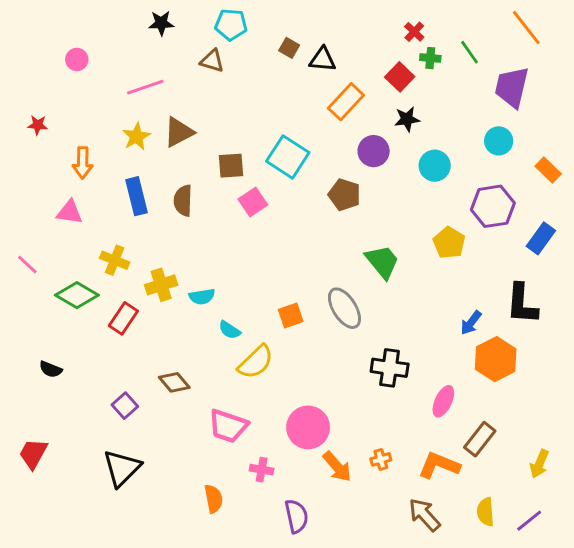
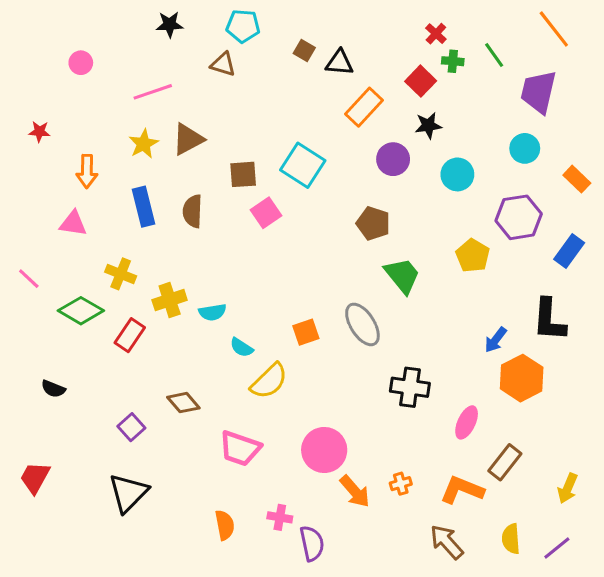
brown pentagon: (344, 195) -> (373, 223), moved
pink cross: (262, 470) -> (280, 517), moved

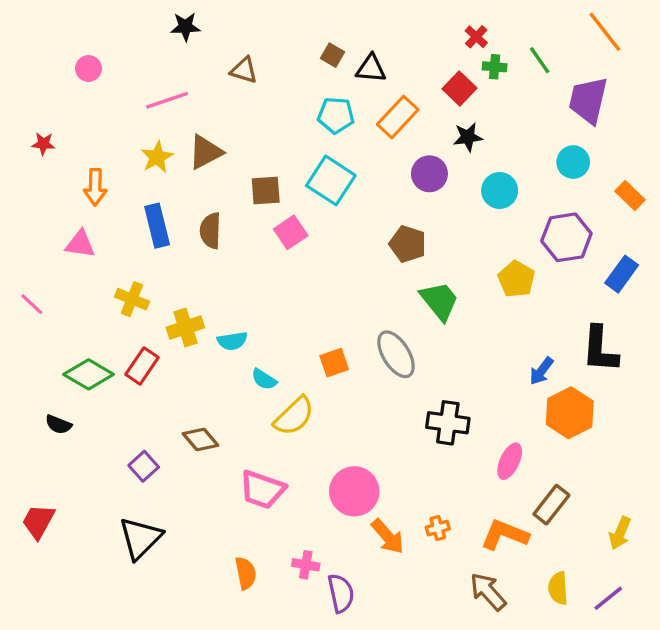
cyan pentagon: (243, 26) -> (336, 115), moved
green diamond: (81, 311) -> (89, 374), moved

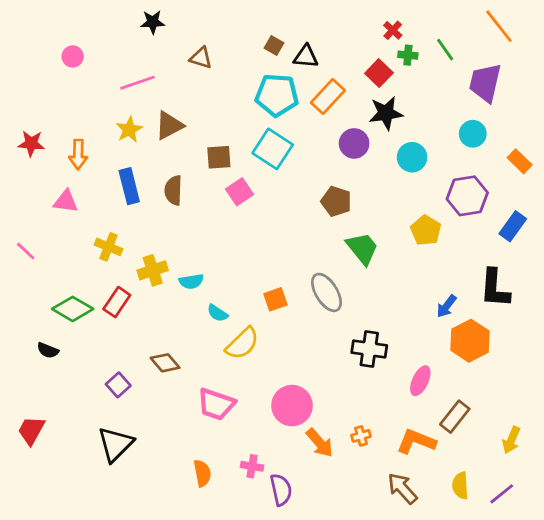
cyan pentagon: (336, 115) -> (277, 95), size x1.4
black star: (468, 137) -> (386, 113), size x1.4
red star: (43, 144) -> (31, 143), moved, size x1.4

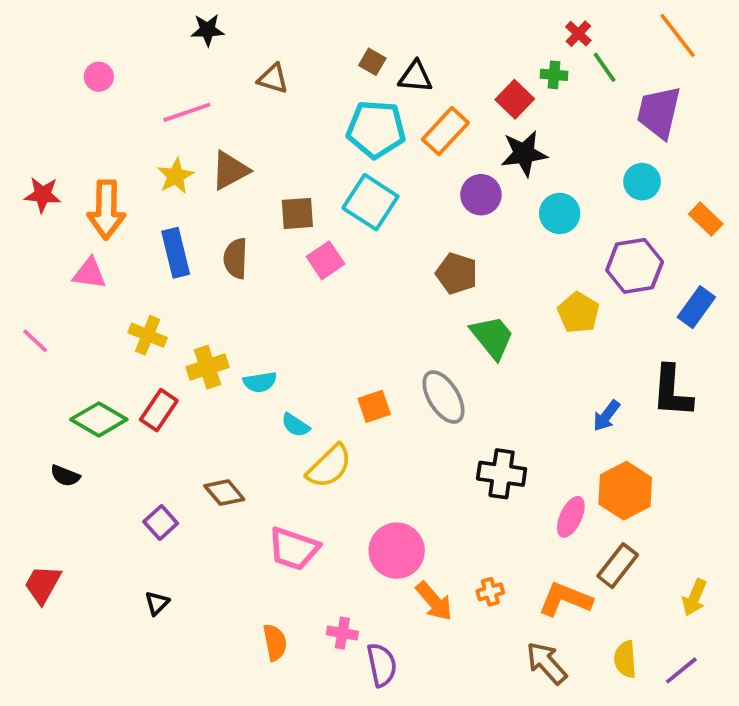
red cross: (393, 30) -> (578, 34), moved
orange arrow: (78, 154) -> (106, 210), size x1.4
orange hexagon: (470, 341) -> (625, 491), moved
black triangle: (115, 444) -> (157, 603), size x0.5

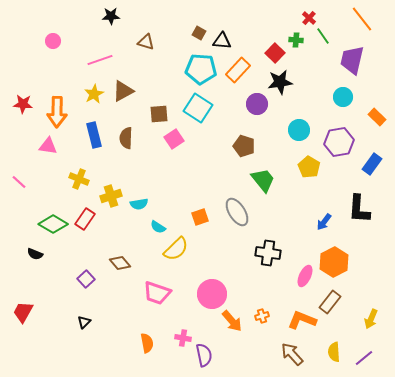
cyan circle: (560, 213) -> (299, 130), moved

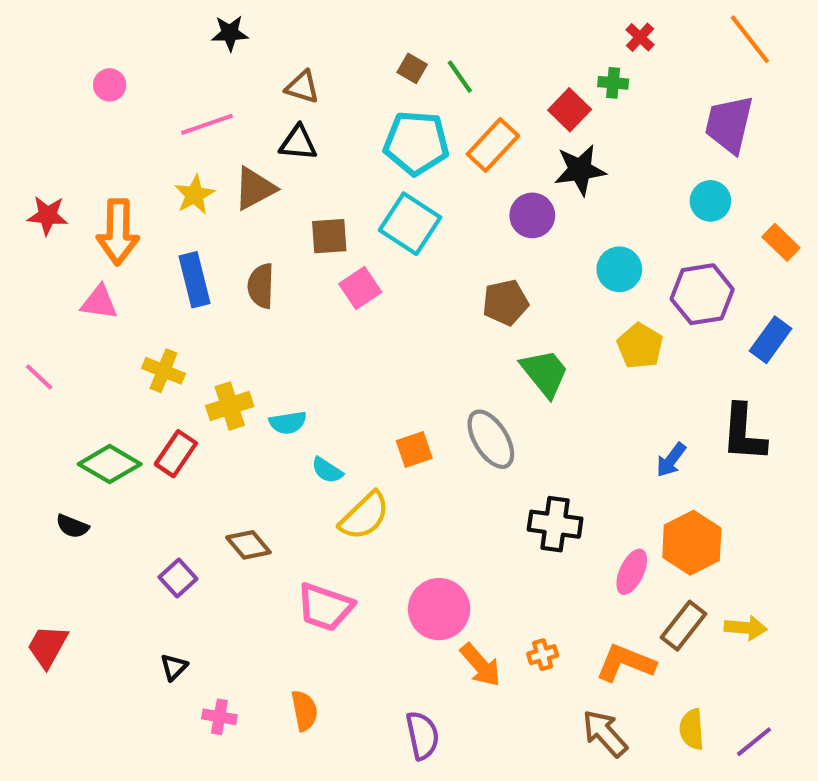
green line: (323, 36) -> (460, 77), moved
black triangle: (222, 41) -> (298, 143), moved
brown pentagon: (244, 146) -> (505, 302), turned -30
yellow arrow: (371, 319) -> (746, 628), moved, turned -108
pink cross: (183, 338) -> (219, 717), moved

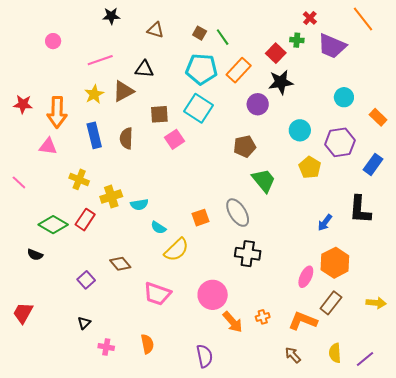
brown triangle: (302, 87) -> (155, 30), moved
purple trapezoid: (729, 124) -> (332, 46), moved, turned -80
black cross: (555, 524) -> (248, 254), moved
yellow arrow: (746, 628) -> (376, 303), moved
brown arrow: (605, 733) -> (293, 355), size x0.7

